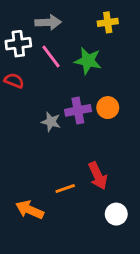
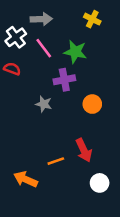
yellow cross: (108, 22) -> (92, 19), turned 35
white cross: (18, 44) -> (16, 37), turned -30
orange circle: (108, 108) -> (92, 104), moved
purple cross: (78, 110) -> (64, 80), moved

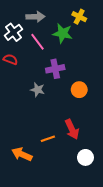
green star: (75, 52) -> (63, 33), moved

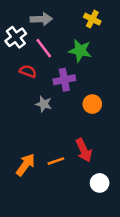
green star: (63, 33) -> (80, 51), moved
red semicircle: (10, 59) -> (28, 71), moved
orange arrow: (22, 154) -> (25, 165), moved, turned 102

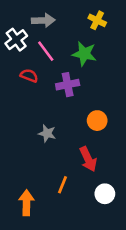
gray star: (44, 104) -> (47, 133), moved
orange circle: (92, 104) -> (97, 121), moved
orange line: (56, 161) -> (62, 185), moved, turned -49
orange arrow: (25, 165) -> (26, 203), moved, turned -35

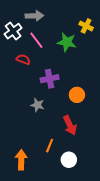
yellow cross: (97, 20) -> (86, 26), moved
purple cross: (68, 85) -> (50, 79), moved
white circle: (105, 194) -> (69, 160), moved

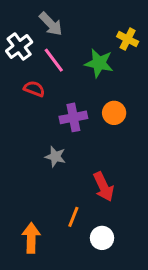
gray arrow: (34, 16) -> (51, 24), turned 48
orange circle: (77, 95) -> (114, 113), moved

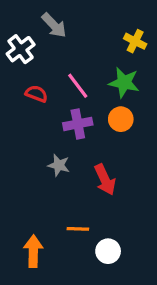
pink line: (54, 60) -> (78, 86), moved
green star: (99, 63) -> (124, 83), moved
red arrow: (104, 187) -> (105, 180), moved
orange line: (73, 217) -> (78, 229), turned 70

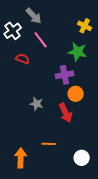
pink line: (78, 86) -> (41, 40), moved
orange circle: (121, 119) -> (76, 94), moved
purple cross: (78, 124) -> (65, 75), moved
white circle: (108, 251) -> (82, 158), moved

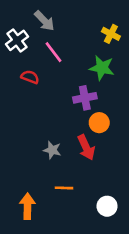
gray star: (37, 104) -> (52, 150), moved

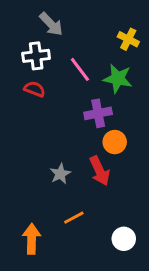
white cross: (17, 40) -> (36, 56), moved, turned 30
pink line: (54, 52) -> (80, 69), moved
gray star: (52, 150) -> (60, 174), turned 30
orange line: (64, 188) -> (74, 218), turned -30

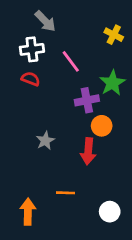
green star: (118, 79) -> (112, 83), moved, turned 30
red arrow: (100, 171) -> (88, 151), turned 30
gray star: (60, 174) -> (45, 141), moved
orange line: (74, 218) -> (65, 193), turned 30

